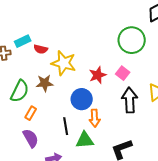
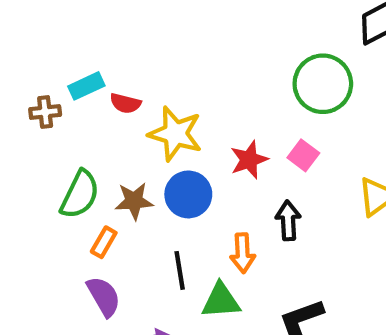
brown star: (45, 83) -> (134, 201), moved
blue circle: (82, 99) -> (188, 194), moved
black arrow: (130, 100) -> (288, 220), moved, size x0.7

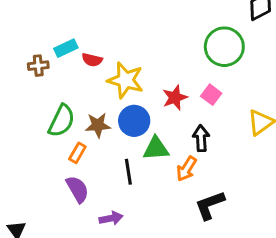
orange arrow: (243, 253) -> (187, 169), moved, turned 35
green triangle: (221, 301) -> (156, 148), moved

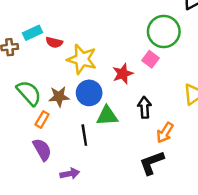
pink square: (211, 95) -> (150, 59), moved
green semicircle: (62, 121) -> (29, 93), turned -68
orange arrow: (187, 169) -> (165, 133), moved

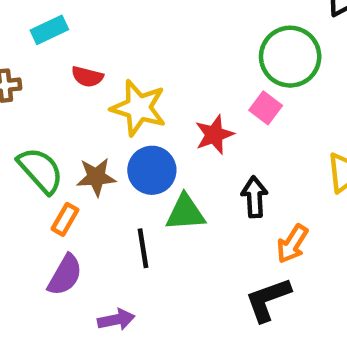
cyan rectangle: (32, 33) -> (49, 30), moved
purple semicircle: (42, 150) -> (65, 275), turned 60

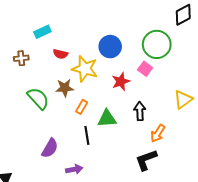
blue circle: (152, 170) -> (110, 47), moved
brown star: (96, 177) -> (65, 88), moved
orange rectangle: (65, 219) -> (82, 107), moved

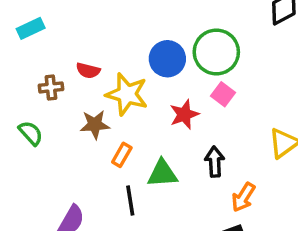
cyan rectangle: (42, 32) -> (31, 28), moved
green circle: (157, 44) -> (216, 52), moved
brown cross: (21, 58) -> (51, 87), moved
green semicircle: (38, 98) -> (31, 133), moved, size x0.7

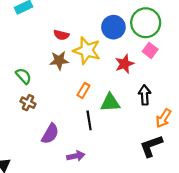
brown cross: (51, 87) -> (28, 103), moved, turned 32
brown star: (95, 125) -> (59, 60), moved

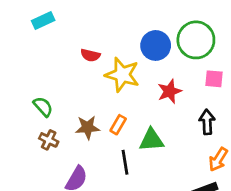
pink square: (150, 50) -> (214, 79), moved, turned -32
brown star: (59, 60) -> (88, 127), moved
black arrow: (145, 95) -> (207, 122), moved

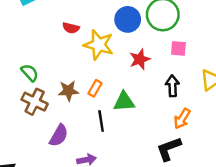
brown cross: (49, 140) -> (35, 102), size x1.5

